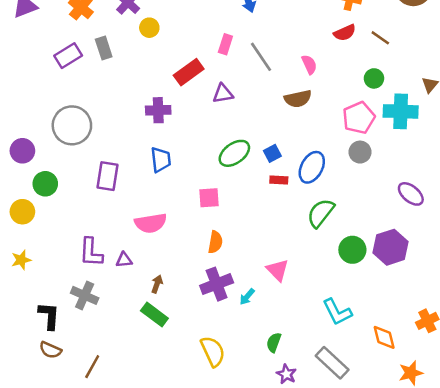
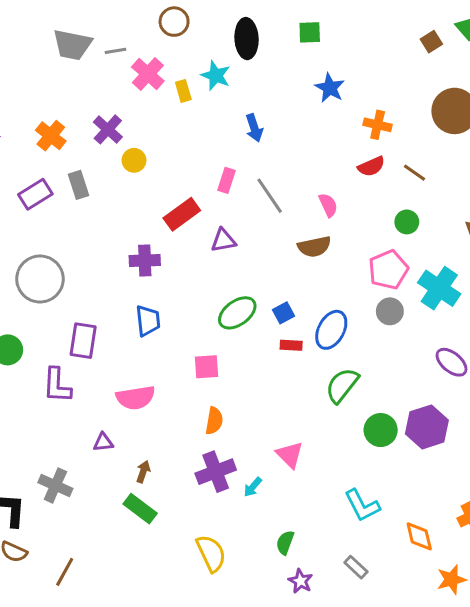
cyan cross: (401, 111) -> (439, 288), moved, turned 32
purple L-shape: (91, 252) -> (57, 385), moved
gray rectangle: (332, 363) -> (356, 567), size x0.6

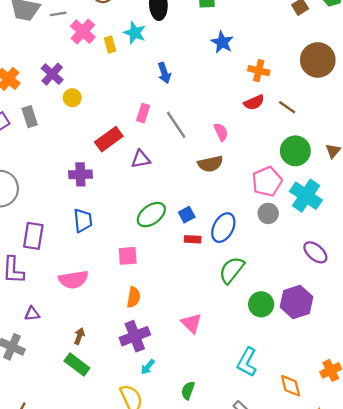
green circle: (407, 222) -> (295, 151), moved, size x1.6
purple triangle: (103, 442) -> (32, 314), moved
cyan arrow: (253, 487) -> (148, 367), moved
cyan L-shape: (362, 506) -> (247, 362), turned 56

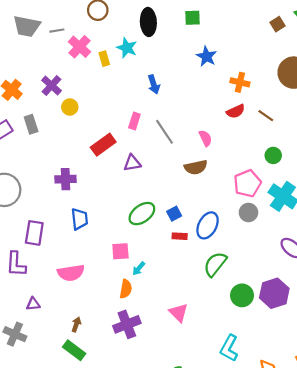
green circle: (295, 151) -> (273, 155), size x0.6
purple cross: (80, 174) -> (65, 179), moved
cyan arrow: (148, 367) -> (139, 268), moved

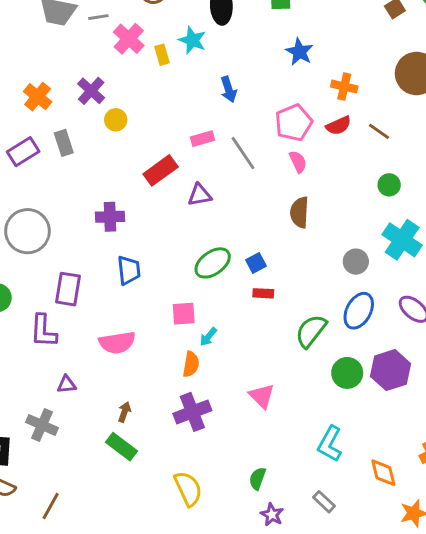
pink rectangle: (134, 121) -> (203, 139), turned 56
brown semicircle: (196, 167) -> (299, 212), moved, turned 105
pink pentagon: (247, 183) -> (294, 123), moved
blue ellipse: (208, 225) -> (359, 311), moved

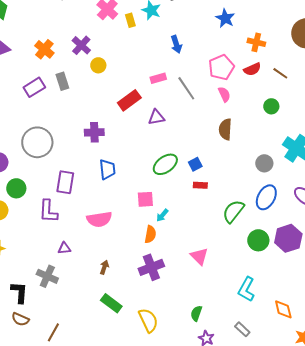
green circle: (389, 185) -> (271, 106), moved
green rectangle: (122, 447) -> (111, 303), moved

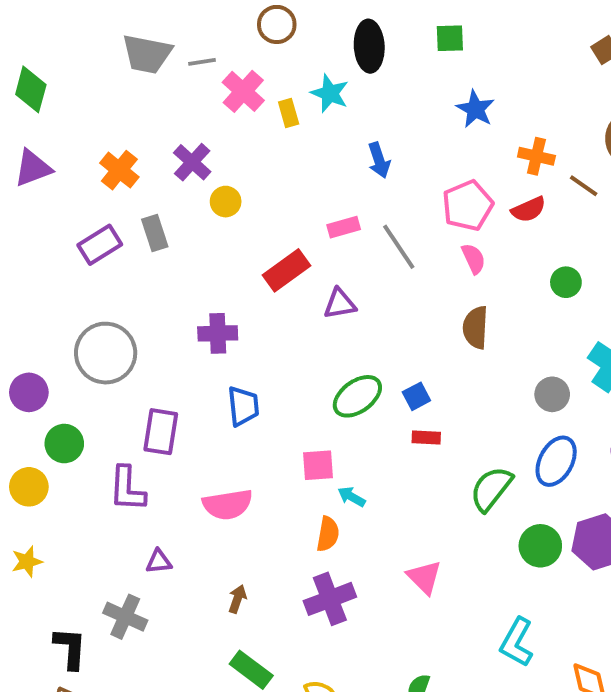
brown line: (280, 73) -> (584, 186), moved
cyan arrow: (162, 215) -> (351, 497), turned 80

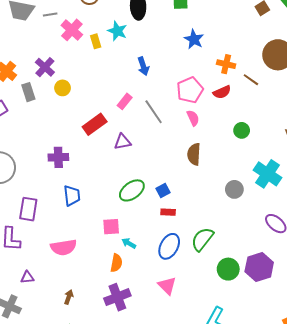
pink rectangle: (344, 227) -> (125, 101), turned -35
gray rectangle: (155, 233) -> (28, 92), moved
blue ellipse: (556, 461) -> (169, 246), moved

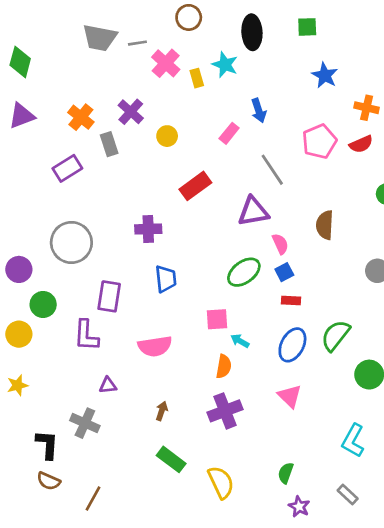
yellow circle: (63, 88) -> (167, 136), moved
pink rectangle: (125, 101) -> (229, 133), moved
pink semicircle: (193, 118) -> (280, 244), moved
purple triangle: (123, 142) -> (253, 212), moved, size x1.4

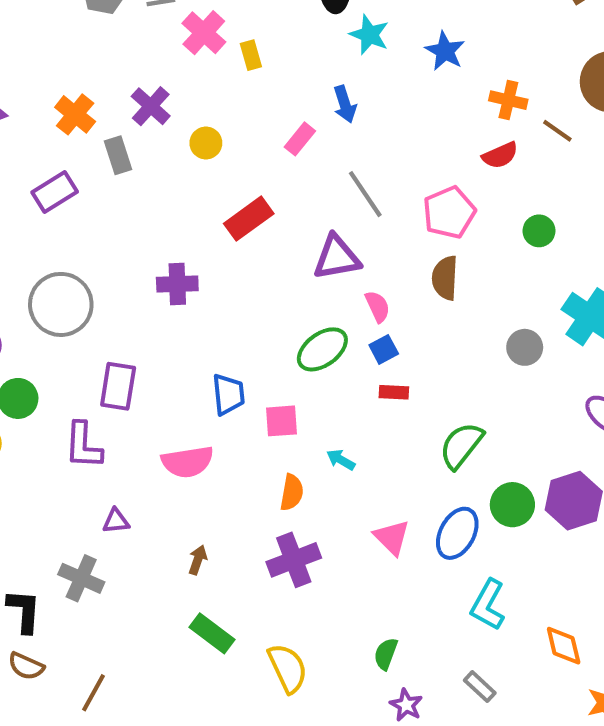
cyan star: (225, 65) -> (369, 35), moved
pink pentagon: (319, 141) -> (449, 212), moved
blue trapezoid: (166, 279) -> (228, 394), moved
cyan arrow: (240, 341) -> (341, 460), moved
blue ellipse: (292, 345) -> (457, 533), moved

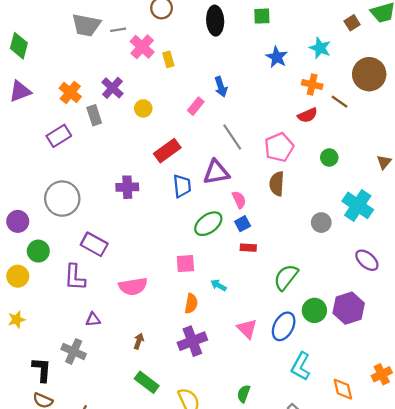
cyan star: (369, 35) -> (320, 48), moved
purple rectangle: (118, 386) -> (94, 244), turned -70
blue trapezoid: (228, 394) -> (182, 186), moved

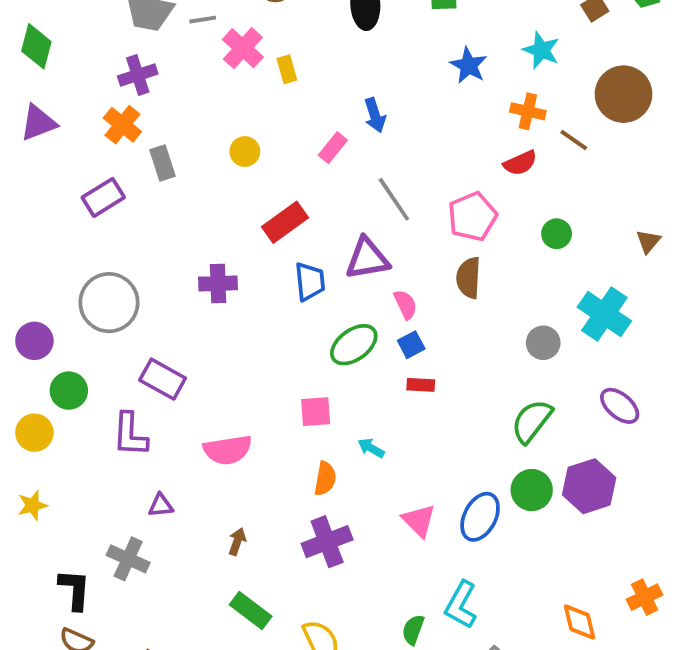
purple cross: (112, 88) -> (138, 75), moved, turned 30
green semicircle: (286, 277) -> (532, 421), moved
cyan L-shape: (301, 366) -> (461, 605), moved

